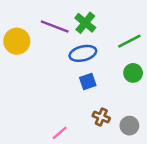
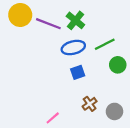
yellow circle: (17, 41) -> (20, 15), moved
green line: (129, 41) -> (105, 44), moved
brown cross: (101, 117) -> (90, 104), turned 32

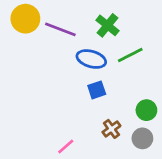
green cross: (75, 20) -> (107, 25), moved
blue ellipse: (73, 48) -> (91, 59), turned 30
green circle: (118, 65) -> (146, 110), moved

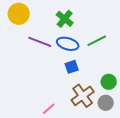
green cross: (107, 25) -> (65, 19), moved
purple line: (60, 29) -> (40, 42), moved
brown cross: (111, 129) -> (83, 96), size x1.6

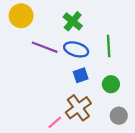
green line: (97, 41) -> (109, 46), turned -66
green circle: (109, 82) -> (111, 84), moved
brown cross: (83, 96) -> (78, 108), moved

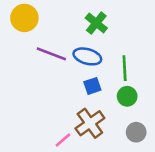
green cross: (73, 21) -> (96, 23), moved
green line: (109, 46) -> (125, 68), moved

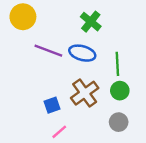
blue square: (92, 86) -> (52, 105), moved
brown cross: (90, 123) -> (85, 93), moved
gray circle: (136, 132) -> (119, 122), moved

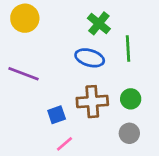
purple line: (48, 51) -> (23, 74), moved
green line: (117, 64) -> (128, 49), moved
brown cross: (85, 93) -> (92, 102), turned 32

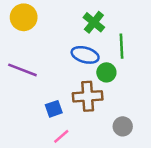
green circle: (131, 99) -> (106, 72), moved

